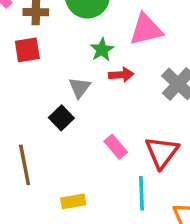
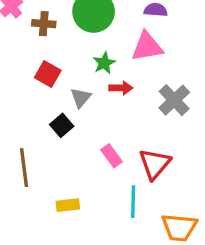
red square: (27, 50) -> (48, 74), moved, turned 35

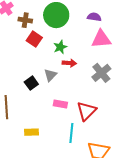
pink triangle: (147, 47) -> (101, 39), moved
red square: (48, 74) -> (34, 39), moved
gray triangle: (81, 98) -> (50, 75), moved
pink rectangle: (111, 156) -> (60, 104), turned -48

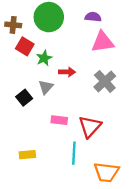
green star: (60, 47) -> (44, 58), moved

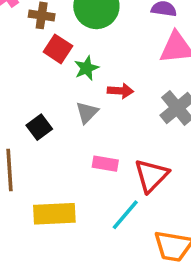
black square: (24, 98) -> (39, 127), moved
cyan line: (74, 153) -> (125, 215), turned 35
yellow rectangle: (27, 155) -> (54, 214), size x1.6

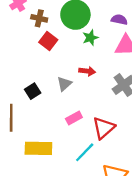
green star: (86, 68) -> (90, 38), moved
pink rectangle: (105, 164) -> (74, 118), turned -42

